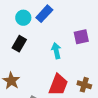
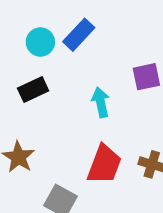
black rectangle: (19, 44) -> (33, 89), turned 35

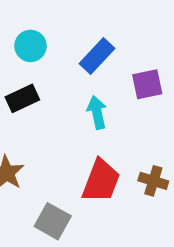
blue rectangle: (79, 35) -> (97, 56), moved

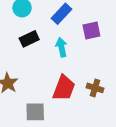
black rectangle: (22, 98) -> (29, 39), moved
gray square: (53, 221) -> (35, 112), turned -30

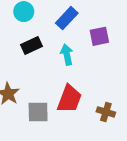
brown cross: (95, 88) -> (106, 112), moved
gray square: (35, 112) -> (38, 112), moved

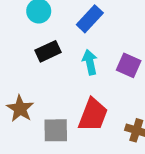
purple square: (99, 36) -> (129, 65), moved, turned 36

